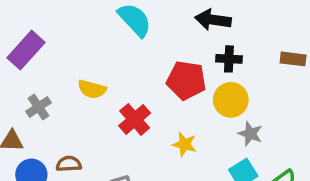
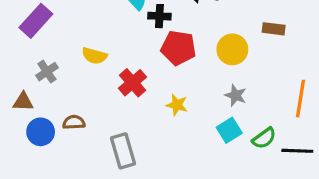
black cross: (229, 59) -> (159, 16), moved
yellow circle: (231, 100) -> (232, 49), moved

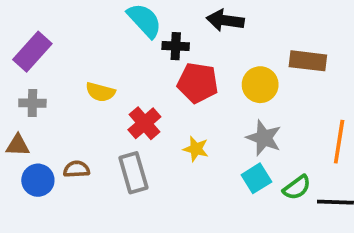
brown rectangle: (274, 29) -> (308, 61), size x1.4
gray cross: (47, 72) -> (32, 103), moved, turned 35
gray star: (236, 95) -> (264, 138), size x1.4
gray rectangle: (123, 151) -> (133, 173), moved

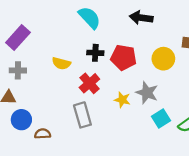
black cross: (176, 46) -> (95, 53), moved
gray star: (264, 138) -> (147, 93), moved
brown semicircle: (76, 169) -> (43, 134), moved

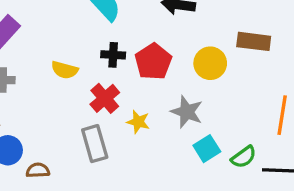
red pentagon: (123, 57) -> (153, 62), turned 30
yellow star: (122, 100) -> (138, 122), moved

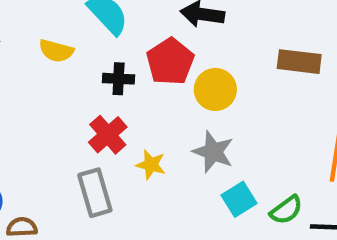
red pentagon: (153, 62) -> (170, 62), moved
yellow circle: (210, 63) -> (215, 89), moved
yellow semicircle: (65, 70) -> (56, 51), moved

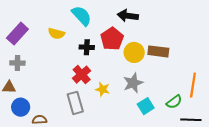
brown rectangle: (299, 62) -> (158, 51), moved
gray star: (213, 152) -> (133, 83), turned 30
green semicircle: (286, 210) -> (174, 102), moved

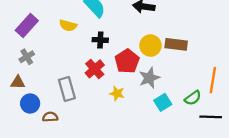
red pentagon: (112, 39) -> (127, 61), moved
gray cross: (17, 63) -> (27, 57), turned -32
yellow star: (103, 89) -> (117, 93), moved
gray rectangle: (75, 103) -> (67, 89), moved

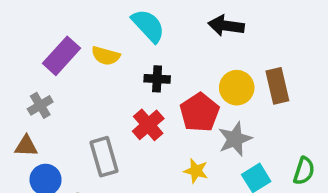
purple rectangle: (27, 25) -> (61, 56), moved
brown rectangle: (176, 44) -> (277, 86), turned 70
yellow star: (117, 93) -> (196, 171), moved
green semicircle: (193, 98) -> (304, 171), turned -36

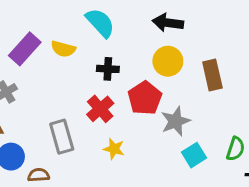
yellow circle: (237, 88) -> (168, 61), moved
yellow star: (196, 171) -> (114, 149), moved

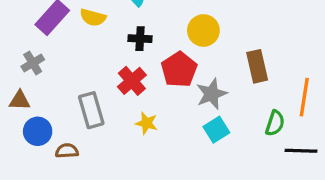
brown rectangle: (212, 75) -> (257, 66), moved
cyan square: (194, 155) -> (216, 130), moved

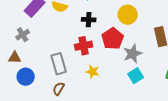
red cross: (132, 81) -> (84, 46), turned 30
brown semicircle: (67, 151) -> (59, 89), moved, turned -56

